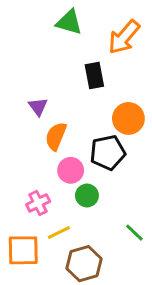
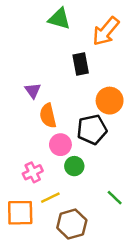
orange semicircle: (56, 136) -> (48, 116), turned -35

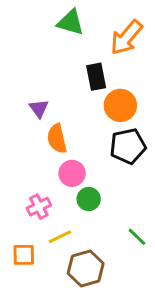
orange circle: (110, 101) -> (120, 105), moved
black pentagon: (92, 130) -> (128, 146), moved
orange square: (20, 213) -> (24, 255), size x0.7

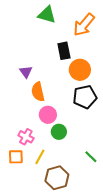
pink cross: (39, 207) -> (26, 137), turned -35
yellow line: (60, 237) -> (40, 157), turned -35
orange square: (24, 255) -> (16, 157), moved

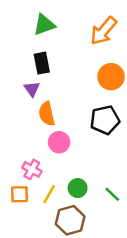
green triangle: (47, 15) -> (44, 25), moved, turned -36
black rectangle: (64, 51) -> (42, 63), moved
orange circle: (80, 70) -> (111, 77), moved
green circle: (59, 132) -> (78, 188), moved

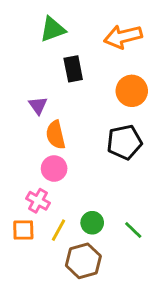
orange arrow: (104, 31) -> (123, 37), turned 36
black rectangle: (42, 63) -> (73, 69), moved
pink circle: (59, 142) -> (54, 169), moved

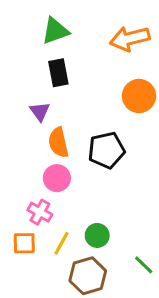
black rectangle: (73, 69) -> (58, 73), moved
black pentagon: (124, 142) -> (106, 150), moved
green line: (133, 230) -> (144, 265), moved

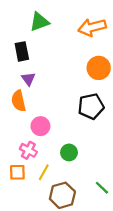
black rectangle: (58, 73) -> (22, 51), moved
orange semicircle: (58, 142) -> (18, 101), moved
black pentagon: (106, 150) -> (91, 106), moved
green circle: (97, 235) -> (69, 152), moved

